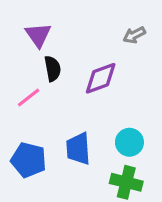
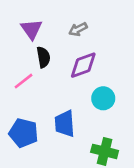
gray arrow: (134, 35) -> (78, 29), moved
cyan circle: (129, 142) -> (103, 98), moved

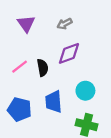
black semicircle: (43, 57) -> (43, 68), moved
cyan circle: (103, 98) -> (85, 91), moved

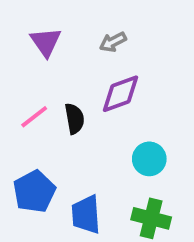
blue trapezoid: (54, 102) -> (86, 214), moved
blue pentagon: (20, 109) -> (34, 191), turned 30

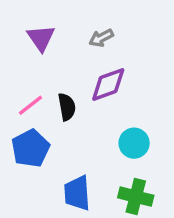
blue pentagon: (34, 191) -> (31, 148), moved

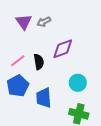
gray arrow: (101, 38) -> (44, 22), moved
blue trapezoid: (77, 193) -> (44, 98), moved

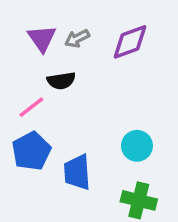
purple diamond: (63, 49) -> (130, 42), moved
black semicircle: (39, 62) -> (61, 81), moved, turned 91

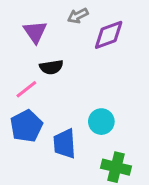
gray arrow: (77, 38) -> (78, 16), moved
cyan circle: (137, 146) -> (101, 122), moved

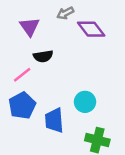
purple diamond: (109, 35) -> (91, 29), turned 72

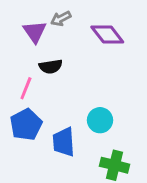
gray arrow: (65, 13) -> (61, 19), moved
pink line: (22, 75) -> (26, 88), turned -30

